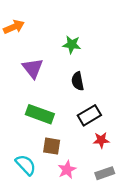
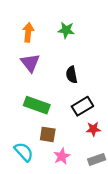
orange arrow: (14, 27) -> (28, 32), moved, turned -60
green star: (72, 45) -> (66, 30), moved

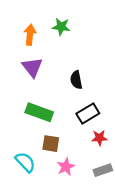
green star: (66, 30) -> (61, 27), moved

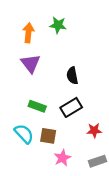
green rectangle: (39, 112) -> (37, 106), size x0.7
black rectangle: (88, 113) -> (71, 107), moved
cyan semicircle: (25, 162) -> (24, 134), moved

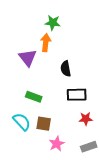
orange arrow: (28, 33) -> (46, 43), moved
black rectangle: (71, 107) -> (77, 95), moved, turned 30

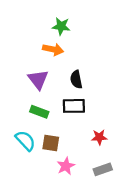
orange arrow: (46, 43) -> (53, 49), turned 96
purple triangle: (28, 58) -> (38, 79), moved
black rectangle: (77, 95) -> (74, 106), moved

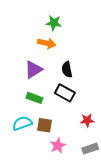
purple triangle: (38, 79) -> (33, 70), turned 36
black rectangle: (74, 106) -> (65, 93), turned 30
cyan semicircle: (25, 141) -> (22, 123), turned -66

